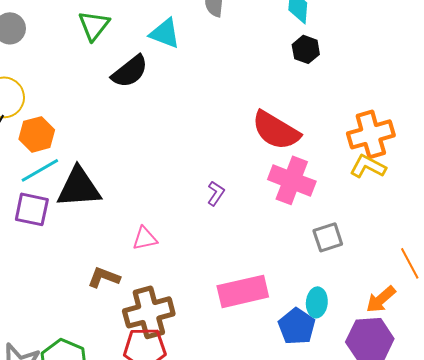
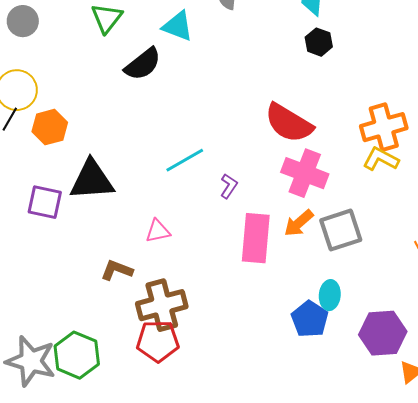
cyan line: (40, 170) -> (185, 160), moved
gray square: (328, 237) -> (341, 230), size x1.4
pink rectangle: (243, 291) -> (256, 238), moved, turned -72
orange arrow: (381, 299) -> (299, 223), moved

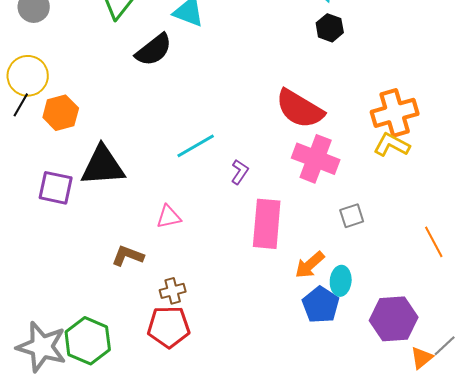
orange arrow: (299, 223) -> (310, 265), moved
gray square: (341, 230) -> (352, 216), size x0.6
brown cross: (162, 305) -> (173, 291), size x0.5

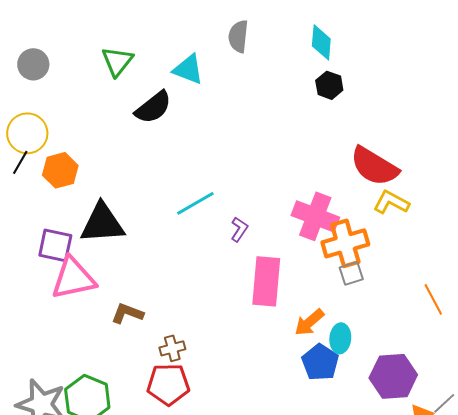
red semicircle: (300, 109) -> (374, 166), moved
orange cross: (395, 113) -> (345, 243), moved
pink triangle: (169, 217) -> (73, 278), moved, size x1.8

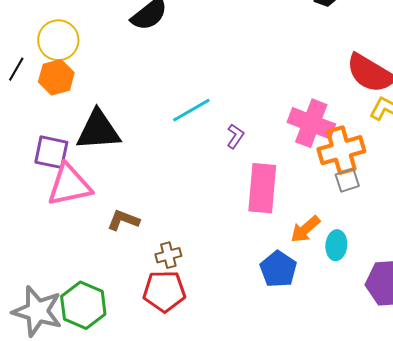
yellow circle: (27, 133) -> (58, 40), moved
blue pentagon: (320, 362) -> (278, 269), moved

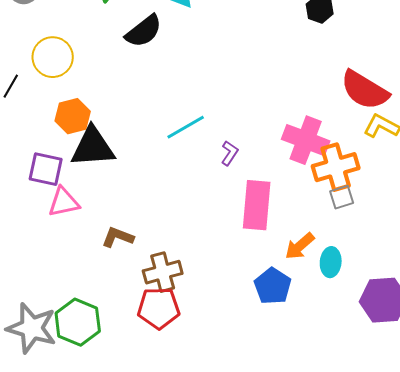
orange hexagon: (56, 77) -> (73, 116), moved
pink triangle: (69, 185) -> (64, 202), size x0.7
brown cross: (168, 255) -> (163, 272), size x1.5

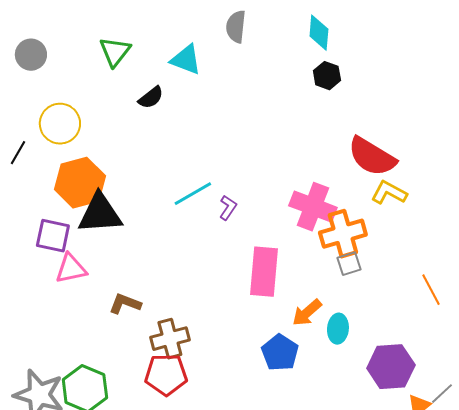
black semicircle: (144, 31) -> (151, 98), size x0.7
orange hexagon: (73, 116) -> (80, 183), size x1.4
purple L-shape: (230, 153) -> (228, 208), moved

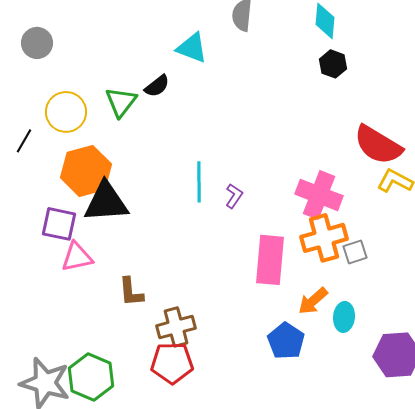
green triangle: (115, 52) -> (121, 102), moved
cyan line: (193, 194) -> (199, 182), turned -60
orange cross: (343, 234) -> (324, 238), moved
brown L-shape: (125, 304) -> (131, 292), turned -116

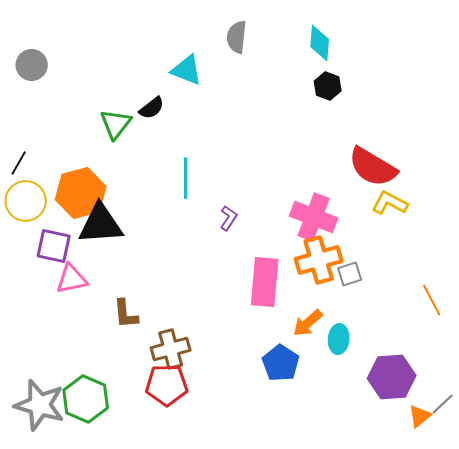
yellow circle: (66, 112) -> (26, 201), moved
cyan line: (199, 182) -> (186, 178), moved

